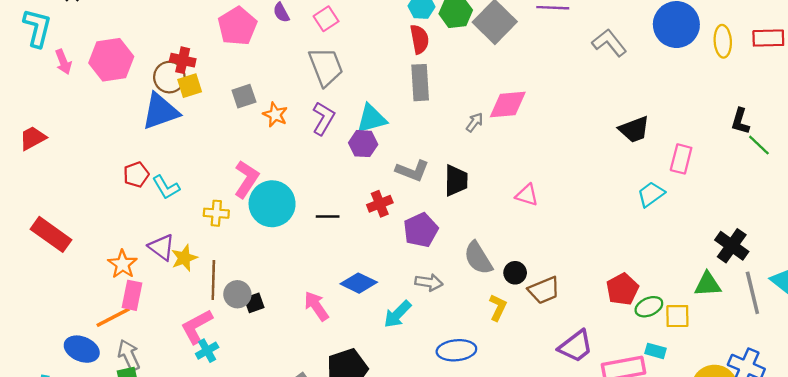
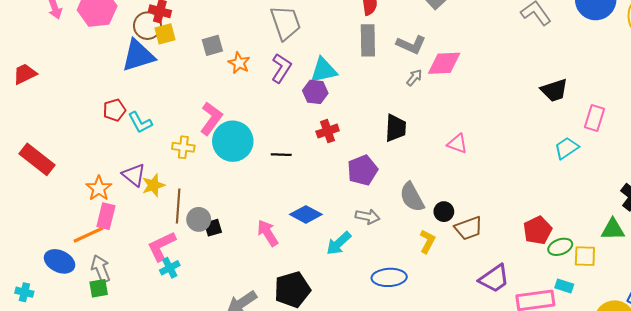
gray L-shape: (412, 171) -> (411, 45), moved
red cross: (380, 204) -> (328, 131), moved

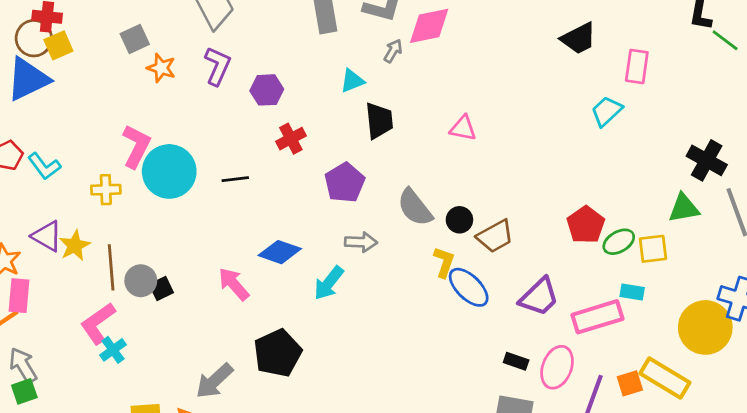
gray square: (212, 45) -> (135, 39), moved
cyan triangle: (324, 70) -> (352, 81), moved, size x0.7
blue ellipse: (389, 277) -> (469, 287), moved, turned 56

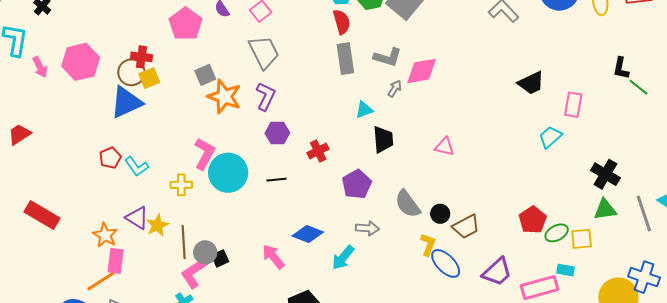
orange star: (161, 68) -> (224, 97), size x1.6
purple hexagon: (267, 90) -> (277, 133), moved
black cross: (707, 160) -> (605, 174), moved
pink L-shape: (98, 323) -> (194, 273), moved

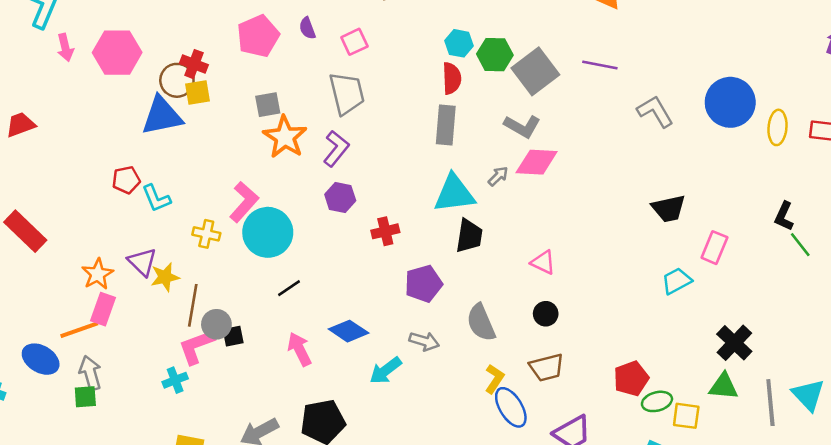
gray L-shape: (388, 57) -> (522, 126), moved
cyan triangle: (364, 110) -> (454, 194), size x1.8
black line: (276, 180) -> (289, 288), moved, turned -42
black circle: (440, 214) -> (546, 314), moved

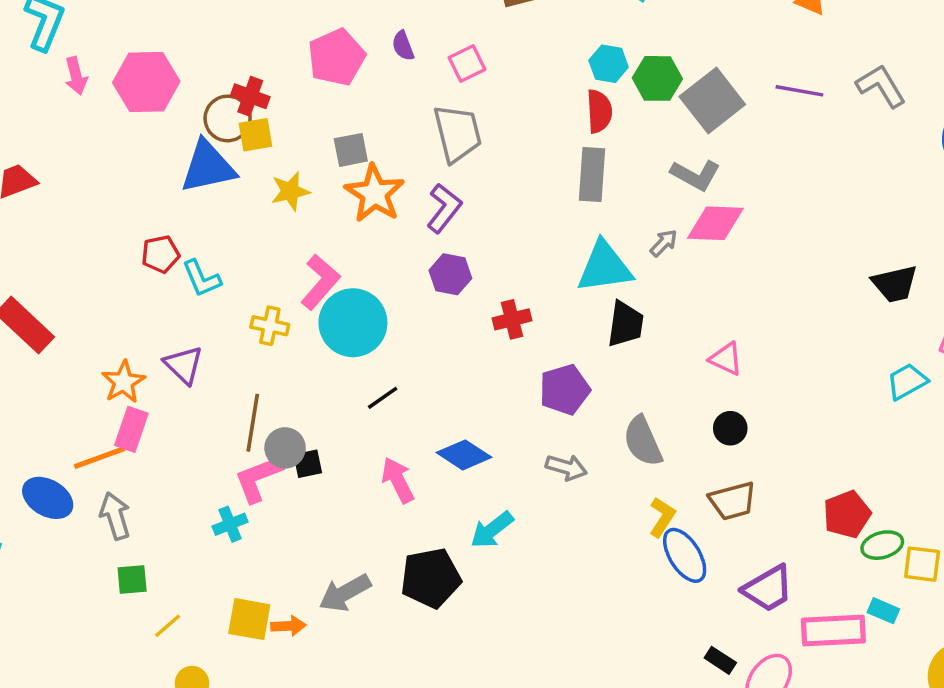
gray L-shape: (655, 111) -> (881, 86), moved
yellow star: (165, 277) -> (290, 191), moved
cyan arrow: (385, 371) -> (492, 530), moved
green square: (85, 397) -> (132, 579), moved

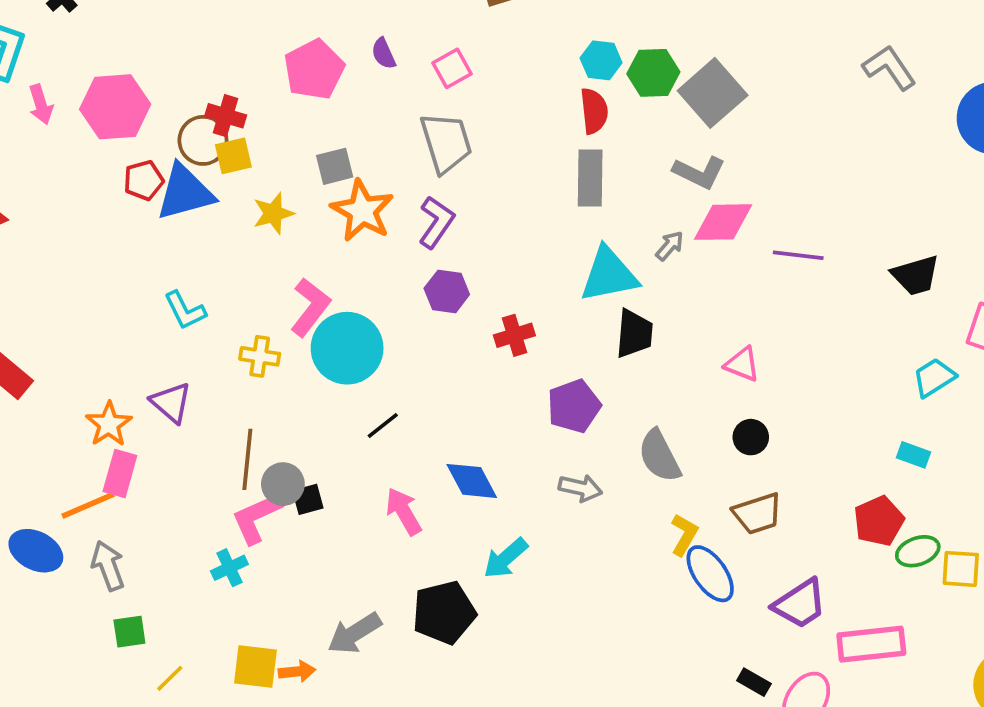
purple line: (799, 91) -> (798, 255), moved
red pentagon: (160, 254) -> (144, 180), moved
blue diamond: (464, 455) -> (472, 481), turned 32
cyan rectangle: (883, 611) -> (914, 455), moved

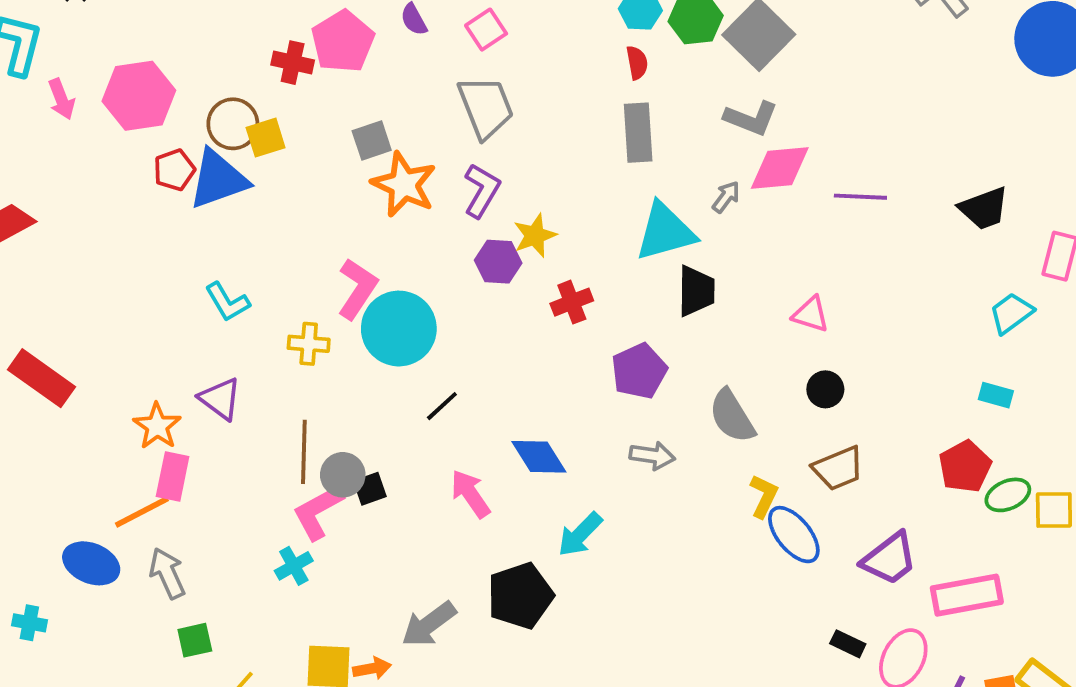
red semicircle: (594, 111) -> (637, 63), size x0.7
red cross: (226, 116) -> (293, 63), moved
yellow star: (273, 213) -> (535, 236), moved

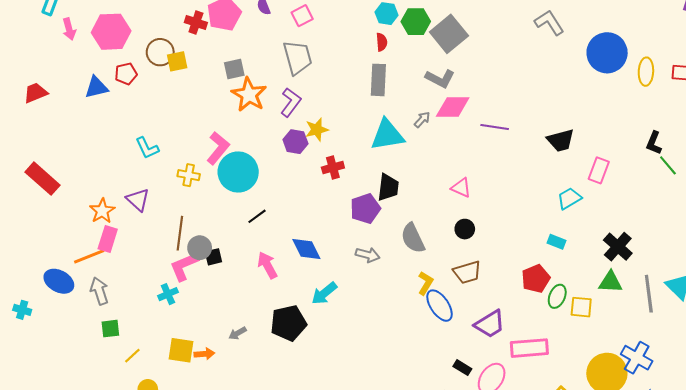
blue triangle: (218, 179) -> (96, 87), moved, size x0.7
black trapezoid: (696, 291) -> (388, 187), moved
green ellipse: (1008, 495) -> (557, 296), turned -50
gray arrow: (429, 624) -> (238, 333), size x0.6

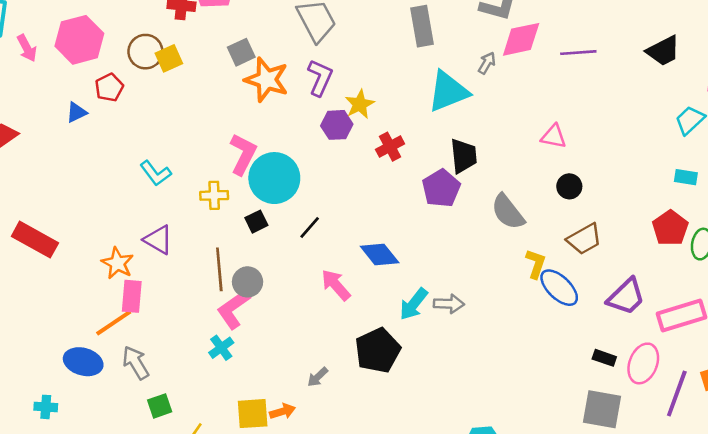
blue triangle: (96, 87) -> (76, 112), size x0.7
gray arrow: (368, 255) -> (449, 304), moved
black square: (213, 257) -> (256, 222), moved

